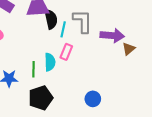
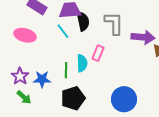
cyan line: (63, 29) -> (63, 31), moved, turned -49
blue circle: (93, 99) -> (124, 99), size x1.6

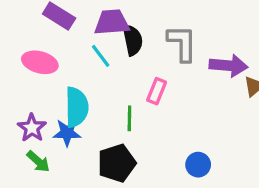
cyan semicircle: (82, 63) -> (77, 107), moved, size x1.4
green line: (66, 70) -> (129, 118), moved
blue circle: (124, 99) -> (198, 165), size x0.6

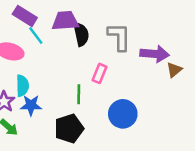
cyan line: (101, 56) -> (36, 36), moved
cyan semicircle: (77, 107) -> (22, 86), moved, size x0.7
blue circle: (198, 165) -> (123, 114), moved, size x1.5

